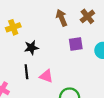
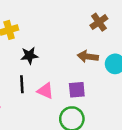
brown arrow: (62, 18) -> (88, 57), moved, turned -63
purple square: (76, 44) -> (77, 90), moved

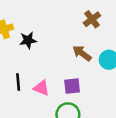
black star: (29, 56) -> (28, 40), moved
brown arrow: (88, 57) -> (82, 53), turned 30

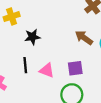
black star: (28, 40) -> (32, 37), moved

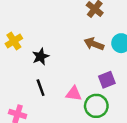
purple square: (75, 68) -> (107, 80), moved
pink triangle: (47, 70) -> (74, 94), moved

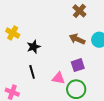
yellow cross: (14, 41) -> (13, 33), turned -32
purple square: (107, 80) -> (78, 65), moved

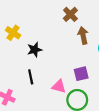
brown cross: (79, 11) -> (70, 14), moved
brown arrow: (77, 39) -> (83, 35), moved, turned 49

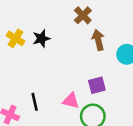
black star: (35, 50) -> (41, 38), moved
black line: (31, 77) -> (35, 102), moved

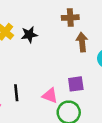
brown cross: (83, 15) -> (70, 18), turned 35

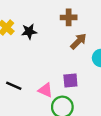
brown arrow: (82, 42) -> (78, 41), turned 48
black line: (16, 93) -> (14, 86), turned -63

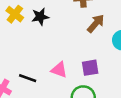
pink triangle: (46, 90) -> (59, 70), moved

